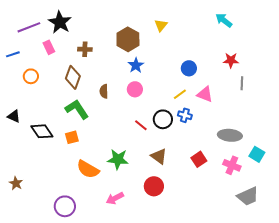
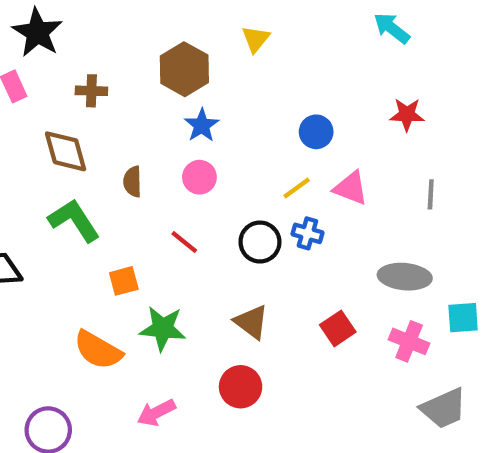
brown diamond: (73, 77) -> (66, 151), turned -35
gray line: (242, 83) -> (431, 194), moved
red line: (141, 125) -> (184, 242), moved
orange square: (72, 137) -> (124, 281), moved
cyan square: (257, 154) -> (463, 318), turned -35

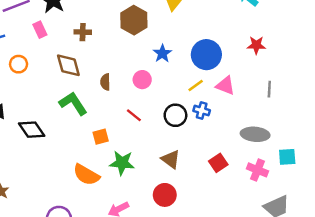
blue star: (202, 125) -> (162, 53), moved
blue circle: (316, 132) -> (206, 55), size x1.6

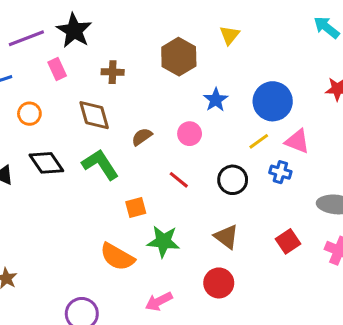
brown semicircle: (105, 82) -> (142, 137), turned 56
blue cross: (202, 111) -> (280, 172), moved
black diamond: (32, 130) -> (46, 163), moved

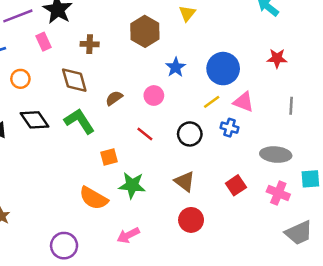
red circle: (219, 283) -> (191, 220), moved

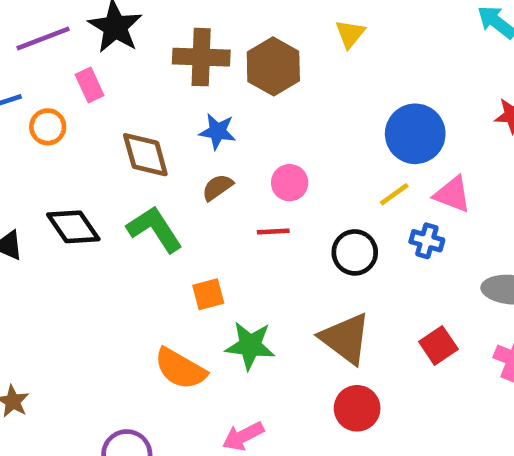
brown cross: (90, 44) -> (201, 57), moved, size x1.6
blue star: (176, 67) -> (218, 131), moved, turned -30
orange circle: (20, 79) -> (48, 127), moved
red line: (145, 134) -> (273, 231), moved, turned -42
brown triangle: (185, 181) -> (345, 338), size x1.4

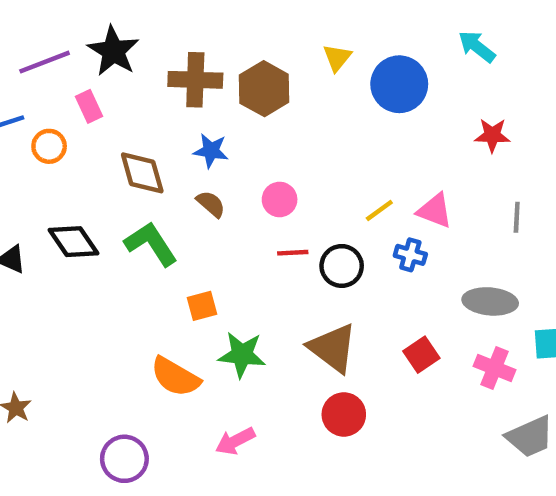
blue circle: (415, 134) -> (399, 84), moved
brown semicircle: (218, 187) -> (211, 204), turned 76
red line: (273, 231) -> (293, 253), moved

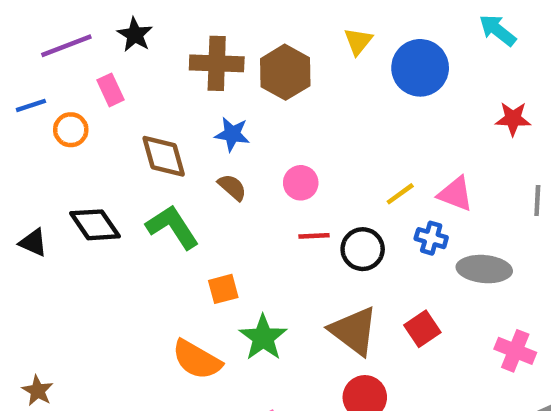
black star: (113, 51) -> (135, 35), size x0.7
gray ellipse: (490, 301) -> (484, 269), moved
green star: (242, 355) -> (263, 338), turned 30
red square: (421, 355) -> (422, 329), moved

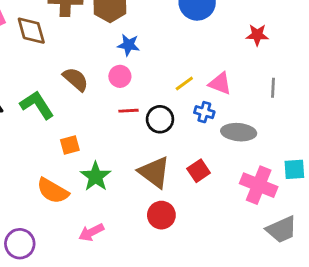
blue star: (232, 134) -> (128, 45), moved
brown diamond: (164, 156) -> (31, 31), moved
brown semicircle: (232, 187) -> (76, 79), size x1.4
pink cross: (515, 351) -> (259, 185), size x1.4

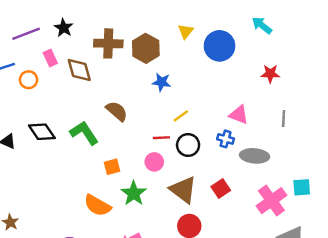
pink circle: (120, 76) -> (154, 162), moved
yellow line: (184, 84) -> (181, 116), moved
pink cross: (259, 185) -> (271, 201), turned 32

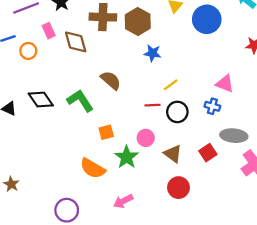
gray ellipse: (255, 156) -> (234, 136), moved
pink circle: (154, 162) -> (146, 138), moved
brown triangle: (183, 190) -> (173, 154), size x0.7

